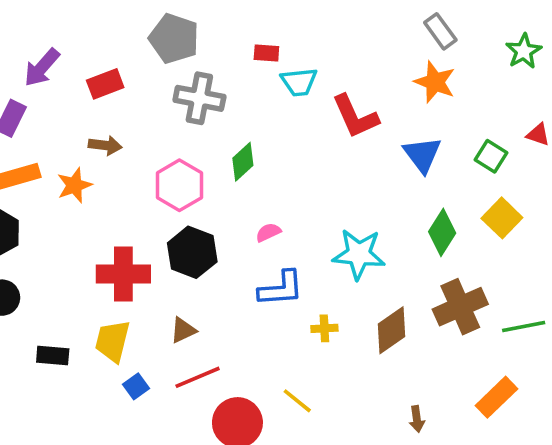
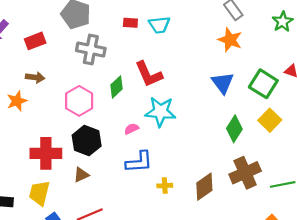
cyan trapezoid: (299, 82) -> (159, 25), moved
red L-shape: (355, 116) -> (149, 74), moved
green square: (491, 156) -> (263, 84), size x1.5
cyan star: (359, 254) -> (160, 112), moved
brown triangle: (183, 330) -> (81, 175), moved

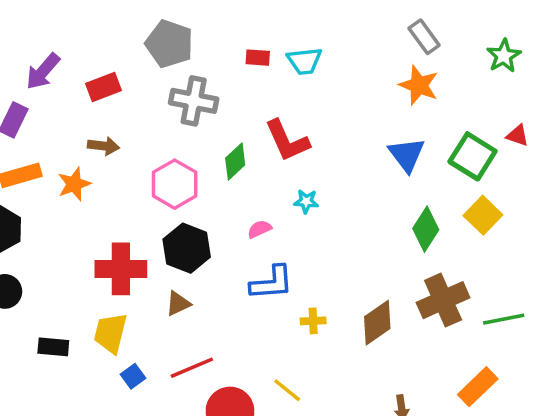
cyan star: (160, 112) -> (306, 201), size x0.5

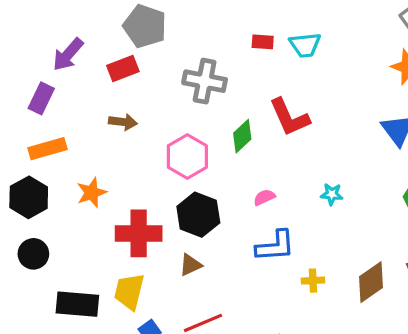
gray pentagon: (169, 44) -> (145, 26), moved
orange star: (74, 184) -> (92, 193), moved
cyan star: (306, 201) -> (332, 194), moved
black rectangle: (53, 347) -> (77, 304), size x1.5

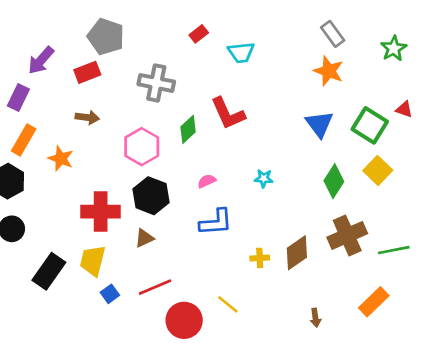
red rectangle: (263, 42) -> (199, 34), moved, turned -42
orange rectangle: (48, 149) -> (24, 140), turned -44
orange star: (92, 193) -> (61, 159), moved, turned -30
yellow cross: (313, 281) -> (260, 258), moved
black rectangle: (77, 304) -> (49, 271), turned -60

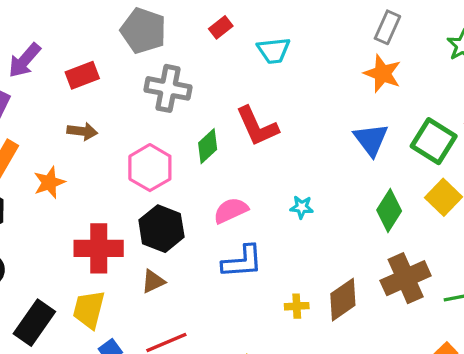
gray rectangle: (333, 34) -> (387, 27), turned 60
gray pentagon: (106, 37) -> (143, 31), moved
orange star: (61, 159) -> (49, 182), turned 30
pink semicircle: (207, 181) -> (231, 210), size x1.5

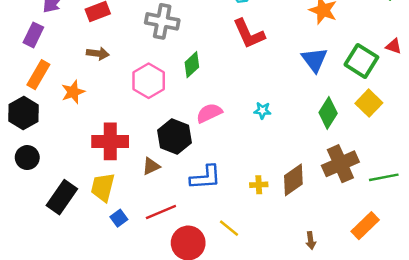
red L-shape: (257, 126) -> (249, 34), moved
black hexagon: (161, 229) -> (175, 136), moved
blue L-shape: (242, 262) -> (205, 177), moved

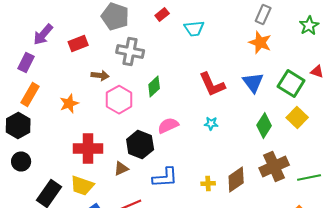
red L-shape: (249, 34) -> (212, 84), moved
brown arrow: (98, 54) -> (100, 76), moved
orange star: (73, 92) -> (69, 104), moved
yellow trapezoid: (103, 187) -> (82, 186), turned -85

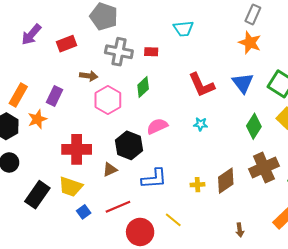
red rectangle: (162, 14) -> (151, 52), moved, turned 40
purple rectangle: (26, 62) -> (54, 96), moved
orange star: (69, 104) -> (37, 119), moved

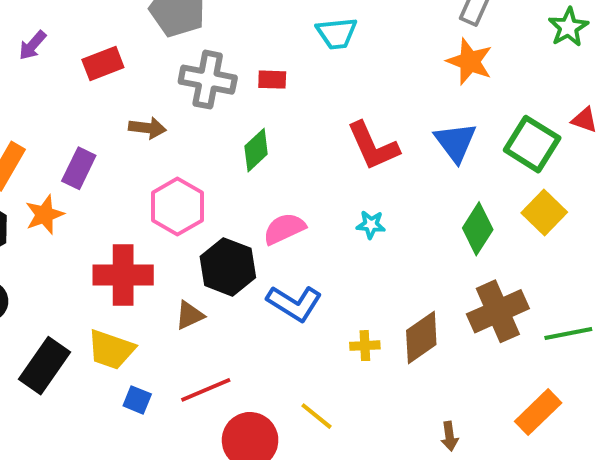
purple arrow: (31, 35) -> (32, 45), size x0.7
pink hexagon: (108, 100) -> (177, 207), moved
blue L-shape: (154, 179) -> (294, 303), moved, turned 36
blue square: (84, 212) -> (137, 400), turned -32

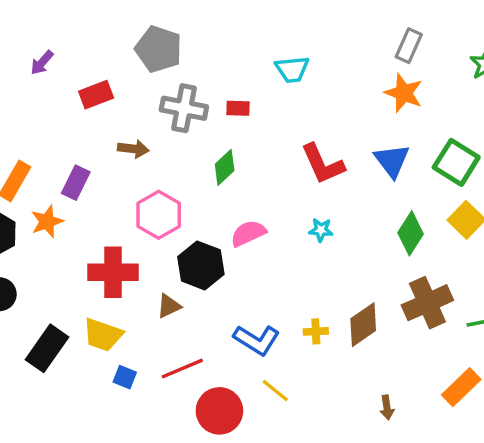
purple arrow: (32, 45) -> (42, 63), moved
blue L-shape: (294, 303) -> (257, 340), moved

